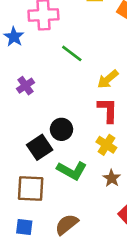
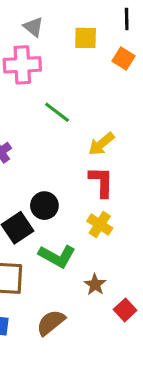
brown star: (112, 178) -> (95, 285), moved

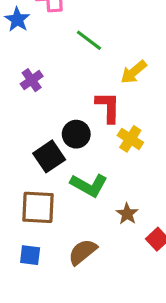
red L-shape: (101, 182) -> (108, 107), moved
yellow cross: (100, 225) -> (130, 139), moved

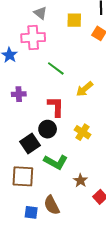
purple cross: (32, 80) -> (19, 94), turned 32
red L-shape: (108, 107) -> (56, 106), moved
brown semicircle: (83, 252) -> (52, 205), turned -78
blue square: (30, 255) -> (31, 212), moved

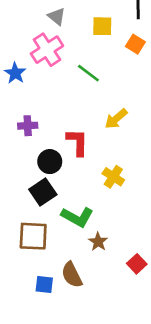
pink cross: (33, 38) -> (47, 50), turned -30
green line: (56, 68) -> (88, 73), moved
black circle: (48, 129) -> (50, 162), moved
brown star: (80, 180) -> (98, 242), moved

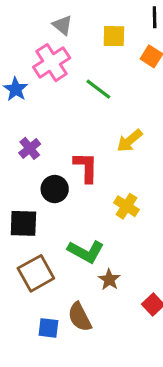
purple cross: (28, 126) -> (30, 148), turned -36
black square: (43, 192) -> (23, 223), moved, turned 36
brown square: (33, 236) -> (36, 273), turned -32

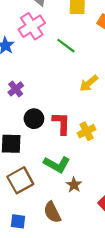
red L-shape: (86, 167) -> (61, 123), moved
yellow cross: (126, 206) -> (86, 131), turned 30
blue square: (48, 328) -> (18, 221), moved

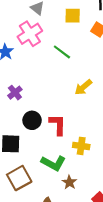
yellow cross: (86, 131) -> (81, 146), moved, turned 35

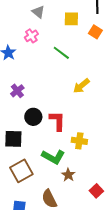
pink cross: (30, 34) -> (31, 36), size x0.6

